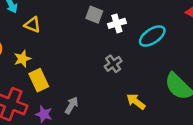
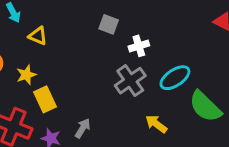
white cross: (117, 23) -> (139, 46), moved
cyan ellipse: (152, 36) -> (175, 78), moved
gray cross: (113, 64) -> (130, 81), size x1.5

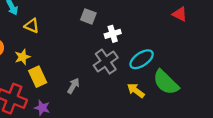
yellow arrow: (156, 124) -> (136, 90), moved
gray arrow: (83, 128) -> (73, 86), moved

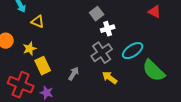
red triangle: (180, 14) -> (155, 12), moved
gray square: (88, 16) -> (97, 14), moved, turned 32
yellow arrow: (136, 90) -> (110, 78), moved

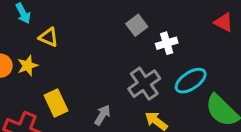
white cross: (108, 29) -> (167, 43), moved
yellow star: (30, 49) -> (28, 66), moved

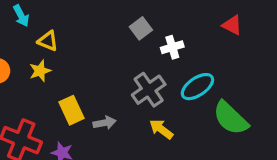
yellow star: (28, 66) -> (40, 71), moved
yellow rectangle: (56, 103) -> (72, 110), moved
gray arrow: (102, 115) -> (105, 123), turned 48

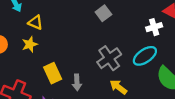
white cross: (172, 47) -> (154, 27), moved
gray arrow: (105, 123) -> (77, 82), turned 98

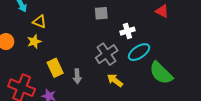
gray square: (103, 13) -> (101, 13), turned 32
white cross: (154, 27) -> (127, 31), moved

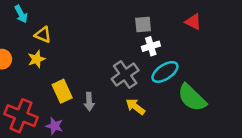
gray square: (101, 13) -> (143, 24), moved

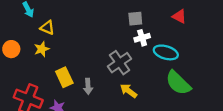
cyan ellipse: (165, 72) -> (166, 52), moved, turned 50

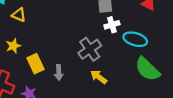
yellow star: (42, 49) -> (13, 46), moved

